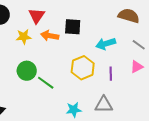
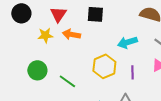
black square: (73, 27) -> (95, 14), moved
green circle: (27, 71) -> (37, 70), moved

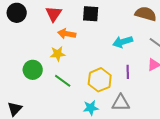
yellow star: (45, 35) -> (58, 54), moved
yellow hexagon: (104, 66) -> (100, 80), moved

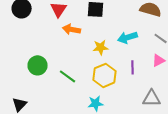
yellow star: (58, 54) -> (101, 47), moved
gray triangle: (121, 103) -> (152, 98), moved

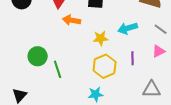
green line: (68, 76) -> (58, 69), moved, turned 36

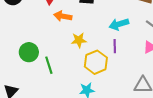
yellow star: (101, 38) -> (79, 40), moved
purple line: (133, 58) -> (115, 46), moved

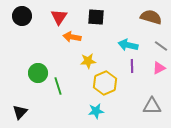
cyan arrow: (119, 24) -> (128, 45), turned 30
purple line: (115, 46) -> (132, 66), moved

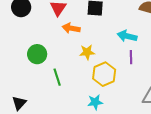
green circle: (38, 73) -> (37, 54), moved

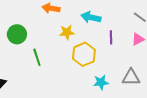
cyan arrow: (127, 36) -> (91, 17), moved
cyan star: (95, 102) -> (101, 82), moved

